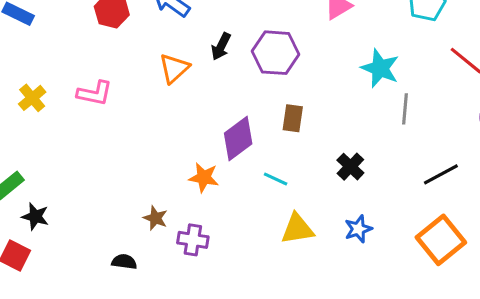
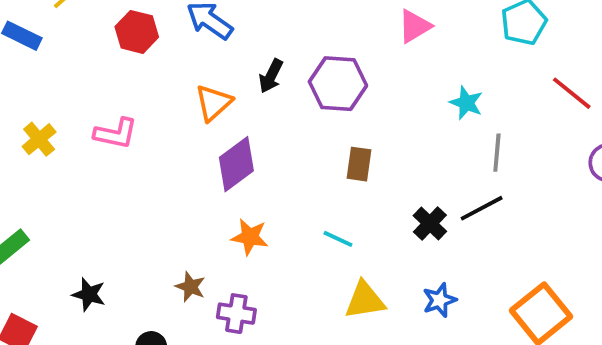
cyan star: (380, 68) -> (466, 103), size x0.7
purple diamond: (238, 139) -> (236, 164), moved
black line: (441, 174) -> (482, 208), moved
black star: (35, 216) -> (89, 294), moved

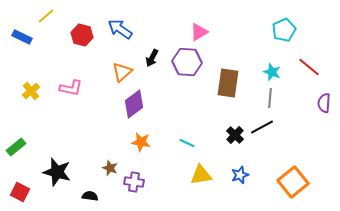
pink triangle: (415, 26) -> (199, 32), moved
cyan star: (466, 103) -> (272, 72), moved
brown rectangle: (359, 164) -> (228, 83), moved, size x1.6
black star: (89, 294) -> (57, 172), size x1.6

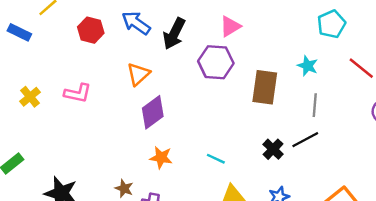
black arrow: (152, 58) -> (174, 34), moved, size x1.5
cyan star: (272, 72) -> (308, 66), moved

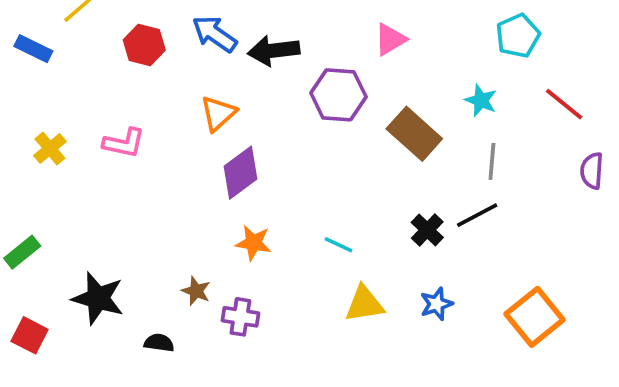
pink triangle: (230, 26) -> (390, 39), moved
black arrow: (174, 34) -> (274, 51), turned 56
brown rectangle: (265, 87) -> (414, 134), turned -56

